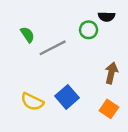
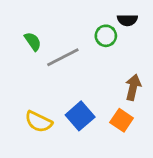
orange square: (109, 109) -> (122, 120), moved

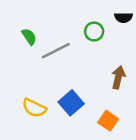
black semicircle: (127, 20) -> (123, 18), moved
orange square: (122, 120) -> (108, 121), moved

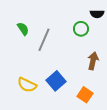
green circle: (94, 32) -> (81, 29), moved
gray line: (56, 51) -> (44, 40), turned -40

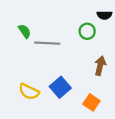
gray line: (44, 40) -> (47, 43), turned 70

